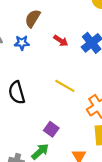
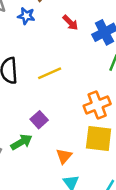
yellow line: (65, 86) -> (50, 73), moved, turned -66

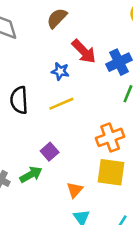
blue star: (26, 16) -> (60, 71), moved
red arrow: (70, 23) -> (84, 51), size x1.5

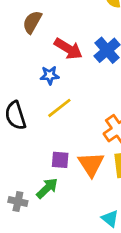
purple square: (50, 152) -> (60, 160), turned -30
orange triangle: (75, 190) -> (91, 164), moved, size x1.5

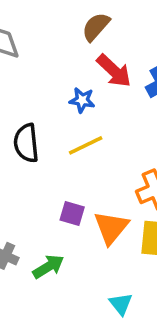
brown semicircle: (32, 22) -> (96, 27), moved
green arrow: (47, 188) -> (48, 267), moved

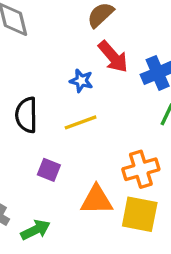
purple square: (72, 213) -> (49, 170), moved
orange triangle: (111, 228) -> (97, 200), turned 44

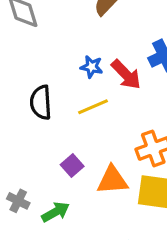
red arrow: (113, 57) -> (126, 74), moved
purple square: (49, 170) -> (72, 166), moved, turned 30

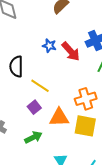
yellow line: (93, 107) -> (40, 86), moved, turned 54
green arrow: (56, 212) -> (33, 137), moved

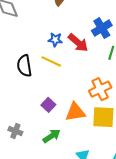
yellow line: (40, 86) -> (51, 61), moved

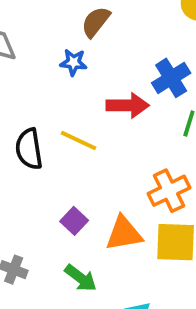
blue star: (55, 40) -> (73, 62), moved
red arrow: (78, 43) -> (128, 105), turned -40
green arrow: (52, 136) -> (81, 278), turned 72

